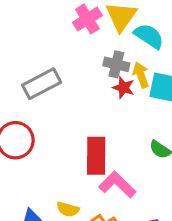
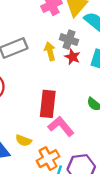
yellow arrow: (141, 75) -> (50, 51), moved

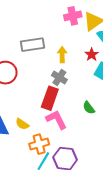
gray cross: (69, 40) -> (59, 78), moved
red star: (72, 57) -> (92, 55), moved

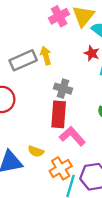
yellow arrow: (62, 55) -> (46, 56), moved

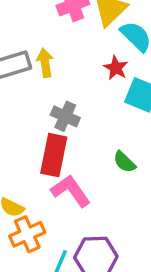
orange cross: (61, 168) -> (27, 234), moved

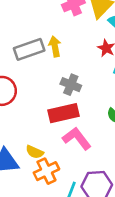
red rectangle: (54, 155) -> (64, 113), turned 68

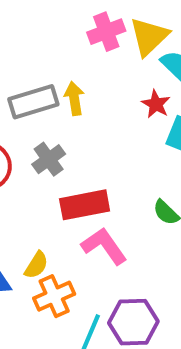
gray cross: (71, 85) -> (49, 159), moved, turned 30
yellow semicircle: (35, 152) -> (36, 265), turned -84

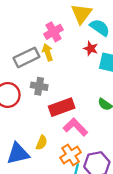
pink cross: (106, 32) -> (53, 32), moved
gray cross: (49, 159) -> (39, 86), turned -35
orange cross: (54, 296) -> (71, 155), moved

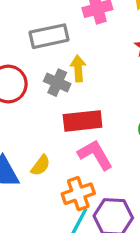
yellow arrow: (48, 52) -> (78, 68), moved

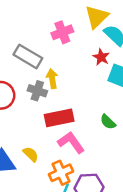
gray rectangle: (49, 36) -> (28, 56), turned 48
yellow semicircle: (41, 165) -> (31, 154), turned -77

